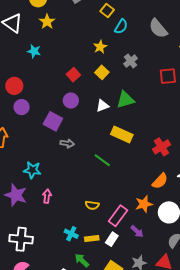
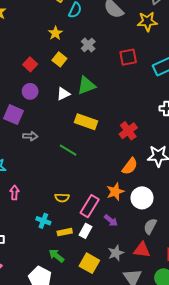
cyan cross: (71, 234) -> (43, 221), moved

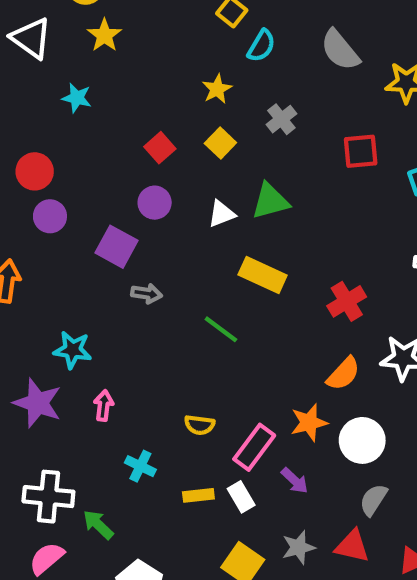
cyan cross: (43, 221) -> (140, 466), moved
white rectangle: (86, 231) -> (241, 497), turned -64
green arrow: (56, 256) -> (98, 525), moved

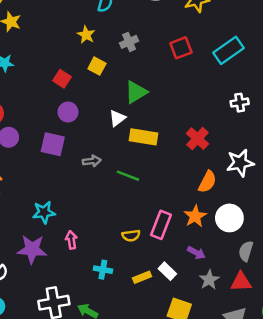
gray cross: (281, 119) -> (129, 42), turned 30
white triangle: (222, 214) -> (117, 118), moved
gray arrow: (147, 294) -> (92, 161), moved
pink rectangle: (254, 447) -> (161, 225), moved
gray star: (298, 547) -> (209, 280), moved

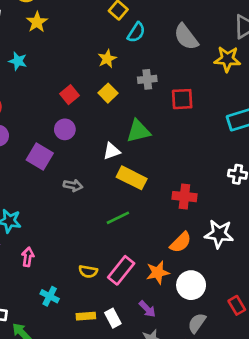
red square: (181, 48) -> (182, 99), moved
red cross: (197, 139) -> (184, 197), turned 35
green line: (128, 176) -> (118, 218), moved, turned -65

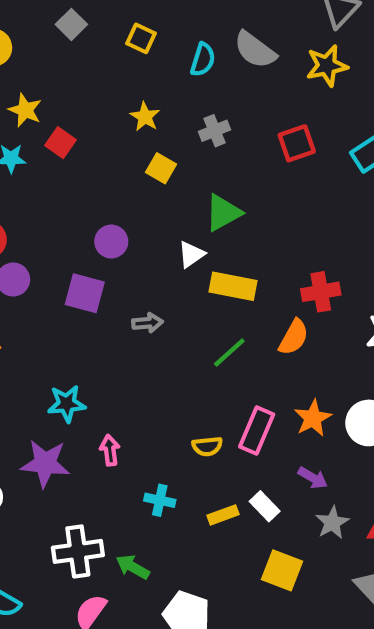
yellow star: (37, 22) -> (25, 110), moved
cyan semicircle: (136, 32) -> (203, 60), moved
red square: (69, 95) -> (60, 143), moved
red square: (182, 99) -> (297, 143), moved
orange semicircle: (181, 242) -> (294, 337), moved

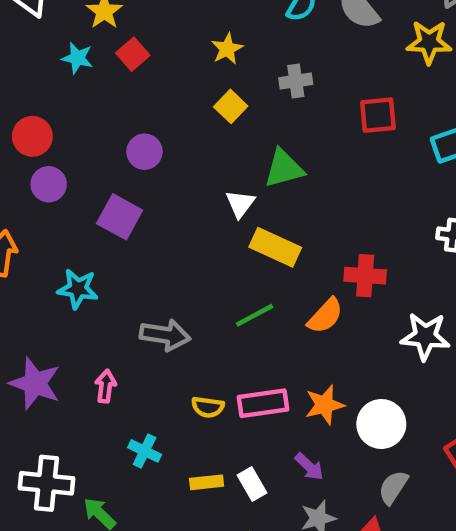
purple circle: (111, 242) -> (144, 152), moved
white triangle: (191, 254) -> (240, 204), turned -32
gray arrow: (147, 323) -> (165, 335), moved, size x1.5
cyan star: (67, 404) -> (78, 289), moved
pink rectangle: (257, 430) -> (263, 403), turned 45

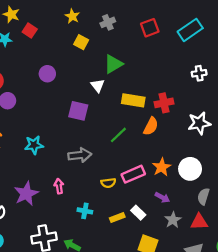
purple square: (120, 217) -> (78, 111), moved
yellow rectangle: (275, 247) -> (133, 100), moved
purple star: (35, 383) -> (26, 194), turned -30

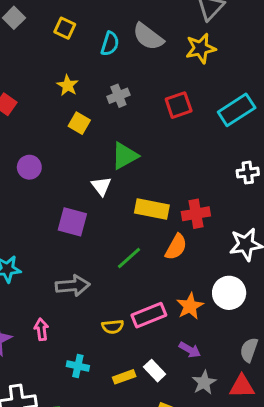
white circle: (190, 169) -> (229, 293), moved

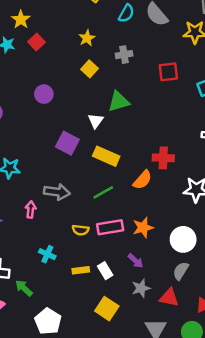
yellow rectangle: (152, 209) -> (106, 156), moved
green line: (129, 258) -> (103, 192), moved
white circle: (229, 293) -> (183, 239), moved
pink arrow: (41, 329) -> (31, 210), moved

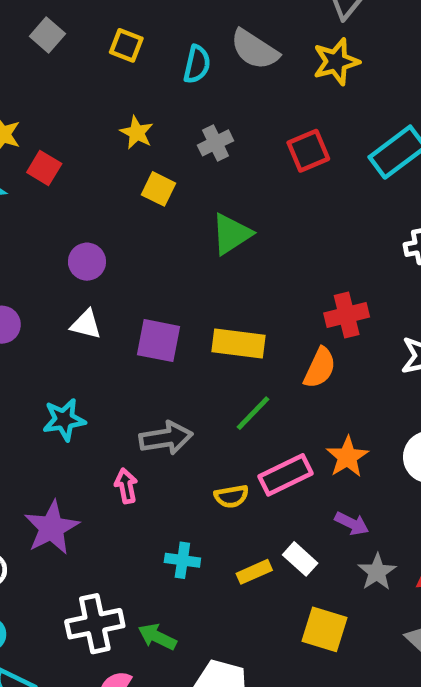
white triangle: (96, 121) -> (86, 324), moved, turned -35

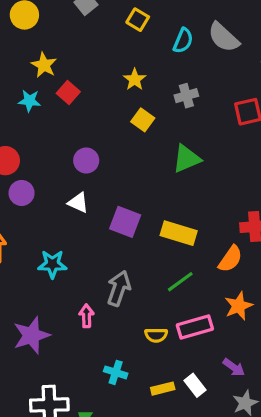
gray arrow: (166, 438) -> (119, 288), turned -72
orange star: (347, 457) -> (239, 306), moved

